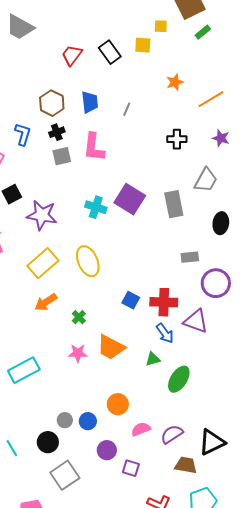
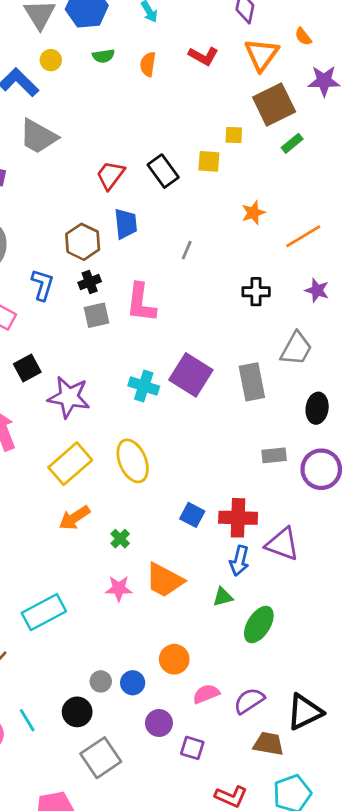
blue trapezoid: (90, 102) -> (126, 224), moved
purple circle: (216, 283) -> (321, 469), moved
blue arrow: (165, 333) -> (239, 561), turned 50

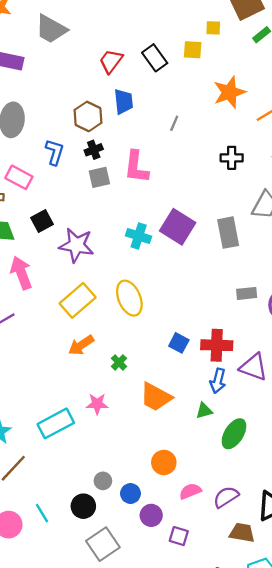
orange star: (253, 213) -> (229, 92), size x1.6
pink star: (119, 588) -> (97, 404), moved
blue circle: (133, 683) -> (130, 494), moved

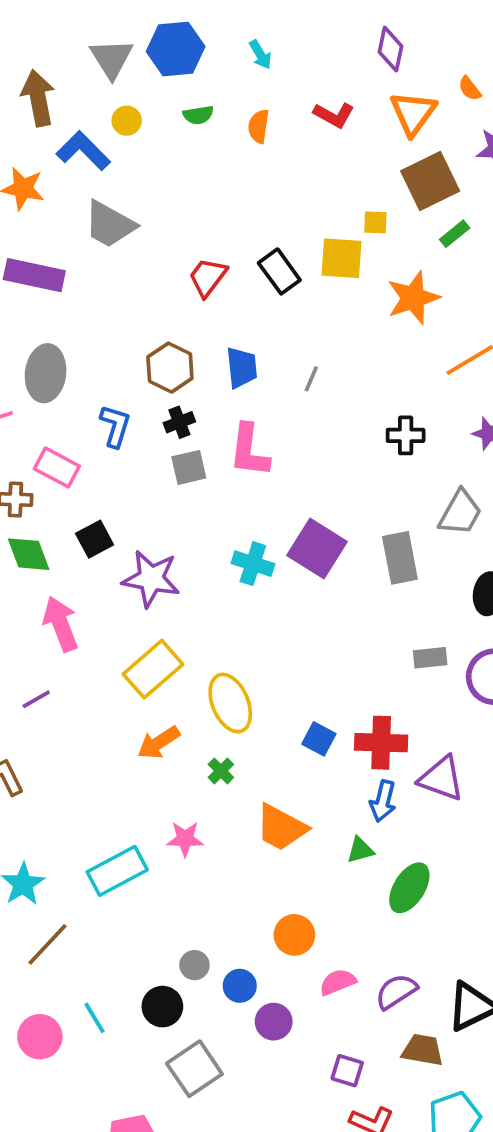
yellow square: (193, 50) -> (341, 258), size x1.4
orange star: (229, 92) -> (413, 298), moved
blue trapezoid: (124, 101) -> (242, 368), moved
yellow ellipse: (129, 298) -> (230, 703), moved
purple square: (179, 536) -> (347, 1071), moved

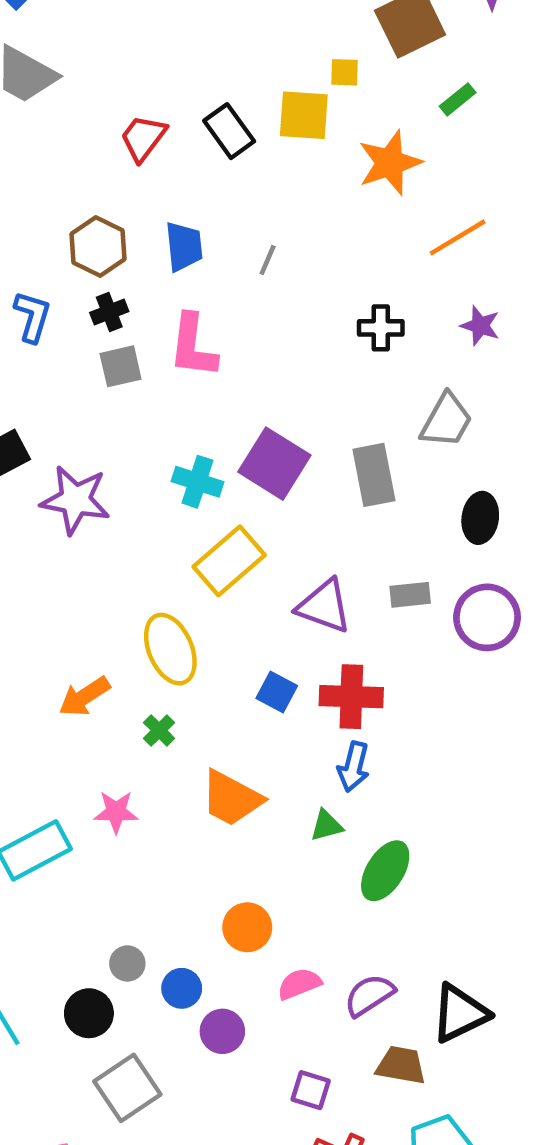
green rectangle: (455, 234) -> (458, 99), moved
yellow rectangle: (153, 669) -> (229, 561), moved
purple triangle: (441, 778) -> (324, 606), moved

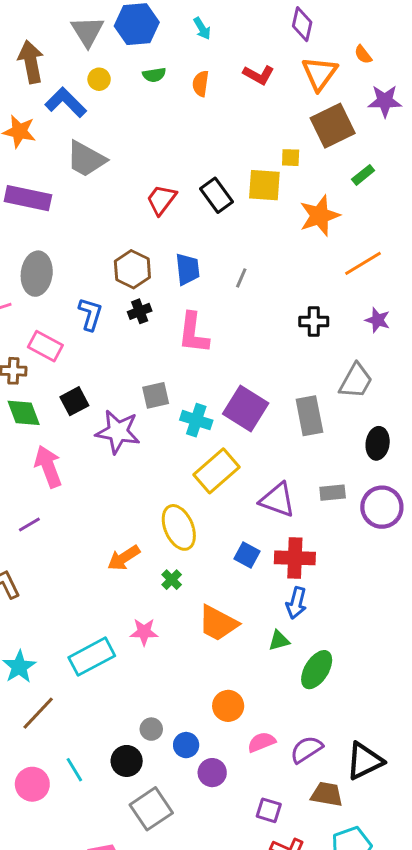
gray square: (121, 366) -> (156, 395), moved

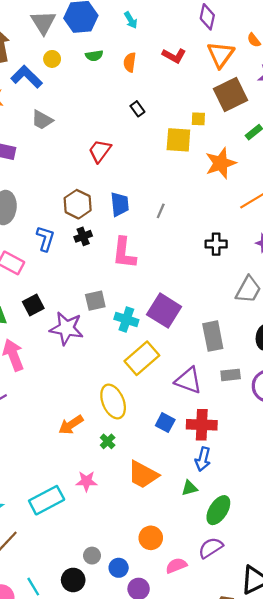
gray trapezoid: (86, 159) -> (42, 120), size x0.7
black rectangle: (217, 195) -> (137, 109), moved, size x0.6
gray rectangle: (309, 416) -> (213, 336), moved
purple semicircle: (306, 749) -> (211, 548), moved

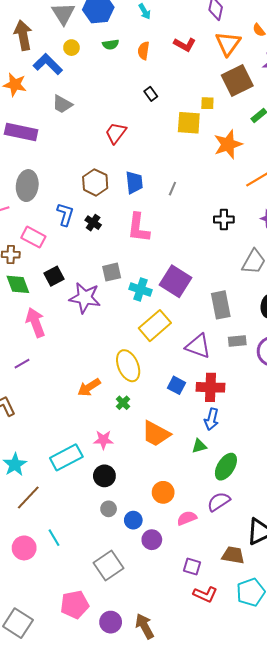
black cross: (83, 236) -> (93, 223), moved, turned -35
black circle: (73, 580) -> (104, 476), moved

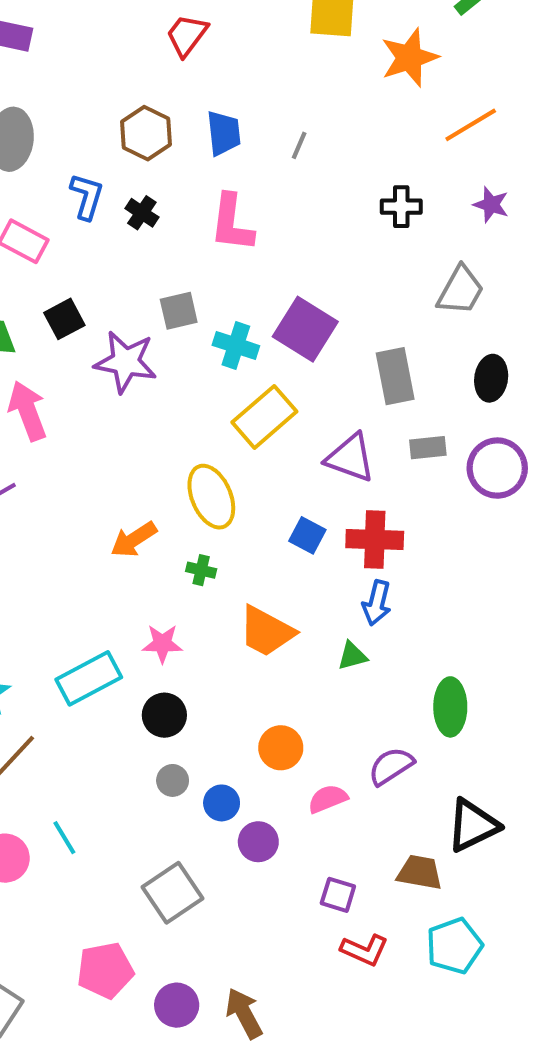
green cross: (123, 403) -> (201, 570), turned -32
green ellipse: (226, 467) -> (450, 707), moved, turned -32

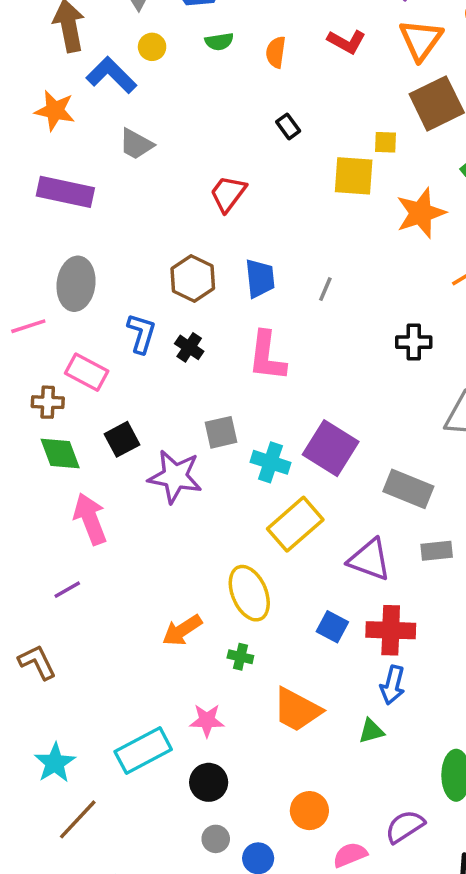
gray rectangle: (395, 376) -> (408, 489), turned -57

